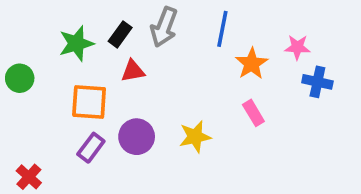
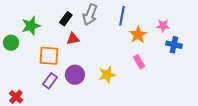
green star: (76, 44) -> (31, 26), moved

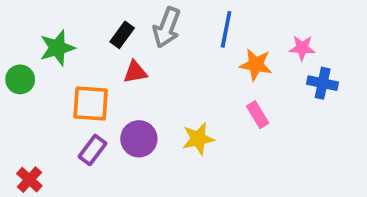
orange star: (138, 35) -> (256, 65), turned -30

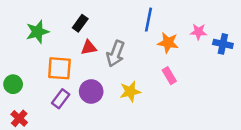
gray arrow: (167, 27) -> (116, 54), moved
green circle: (20, 79) -> (13, 84), moved
blue cross: (323, 83) -> (223, 44), moved

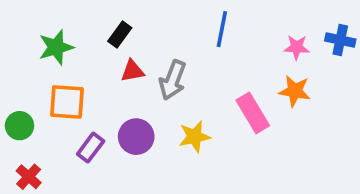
orange star: (168, 43) -> (295, 91), moved
blue cross: (223, 44) -> (340, 40), moved
orange square: (59, 68) -> (67, 102), moved
pink rectangle: (169, 76) -> (253, 113), size x1.5

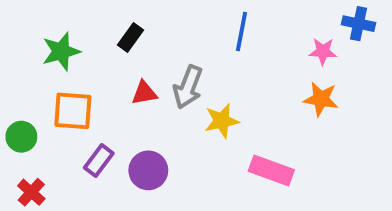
blue cross: (340, 40) -> (359, 24), moved
red triangle: (133, 71) -> (144, 93), moved
pink rectangle: (253, 113) -> (271, 170), moved, turned -39
purple circle: (136, 137) -> (148, 170), moved
yellow star: (194, 137) -> (222, 121), moved

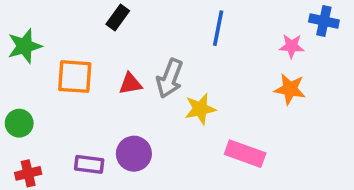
black rectangle: (130, 38) -> (118, 17), moved
green star: (61, 51) -> (25, 46), moved
orange square: (73, 111) -> (75, 77), moved
purple rectangle: (99, 160) -> (89, 164), moved, turned 60
red cross: (31, 192) -> (28, 173), turned 35

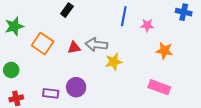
pink star: (292, 46) -> (147, 25), moved
orange square: (75, 77) -> (43, 44), turned 30
gray arrow: (170, 78) -> (96, 45), turned 75
pink rectangle: (245, 154) -> (159, 87), moved

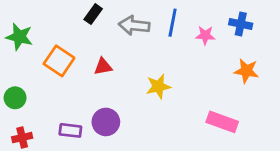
blue cross: (184, 12) -> (241, 24), moved
green star: (14, 26) -> (19, 37), turned 30
gray arrow: (96, 45) -> (134, 25), moved
orange star: (164, 51) -> (246, 71), moved

